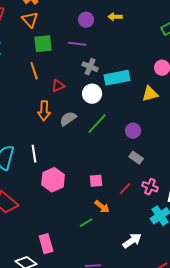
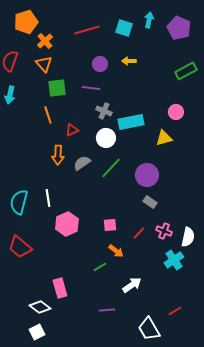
purple circle: (133, 131) -> (147, 175), size x1.5
white arrow: (132, 241) -> (132, 285), moved

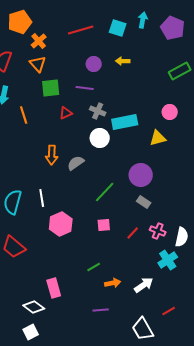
orange line: (48, 115) -> (24, 115), moved
red triangle: (72, 130) -> (66, 113), moved
green line: (111, 168) -> (105, 192), moved
orange arrow: (116, 251) -> (113, 283), moved, turned -49
white arrow: (132, 285) -> (144, 285), moved

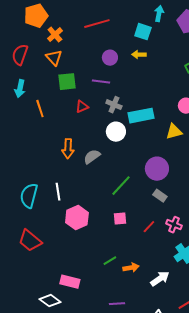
cyan square: (118, 28) -> (143, 32), moved
orange arrow: (113, 283) -> (131, 268), moved
pink rectangle: (54, 288) -> (70, 282), turned -60

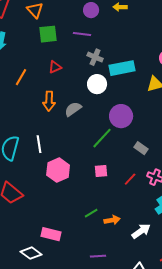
red triangle: (82, 107) -> (55, 67), moved
orange line: (40, 109) -> (21, 77), moved, turned 48
purple circle: (157, 169) -> (121, 116), moved

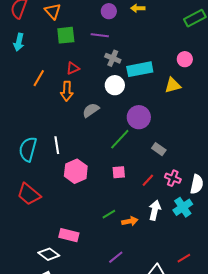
orange arrow: (49, 101) -> (67, 91), moved
white arrow: (141, 231) -> (155, 210), moved, turned -42
purple line: (98, 256) -> (116, 257), turned -35

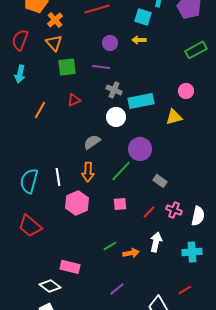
orange arrow: (67, 91) -> (88, 172), moved
cyan cross: (183, 207) -> (192, 252), moved, turned 30

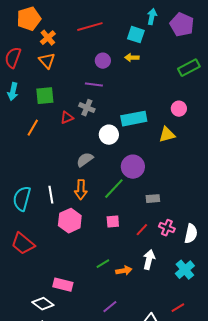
green square: (67, 67) -> (45, 96), moved
gray cross: (114, 90) -> (87, 108), moved
gray rectangle: (160, 181) -> (153, 199), turned -40
cyan cross: (192, 252) -> (185, 270), turned -36

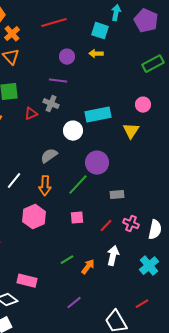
yellow triangle: (167, 135) -> (131, 131), turned -42
white line: (51, 195) -> (14, 181), moved, turned 48
orange arrow: (124, 271) -> (88, 267), turned -42

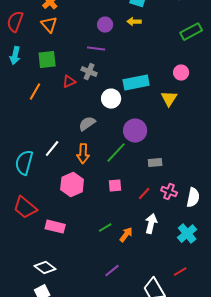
pink rectangle: (27, 281) -> (55, 227), moved

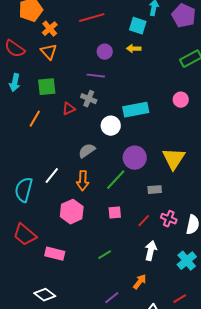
red semicircle: (15, 22) -> (15, 49), turned -75
yellow triangle: (169, 99) -> (174, 159), moved, size x1.4
orange arrow: (126, 235) -> (140, 282), moved

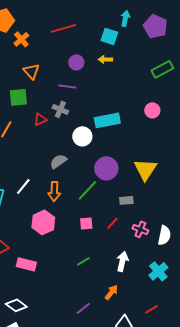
orange triangle: (49, 52) -> (31, 71), moved
red line: (144, 221) -> (112, 223), moved
green line: (105, 255) -> (83, 261), moved

